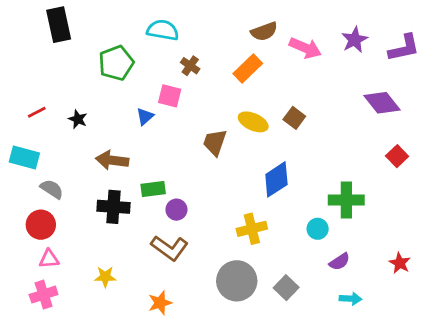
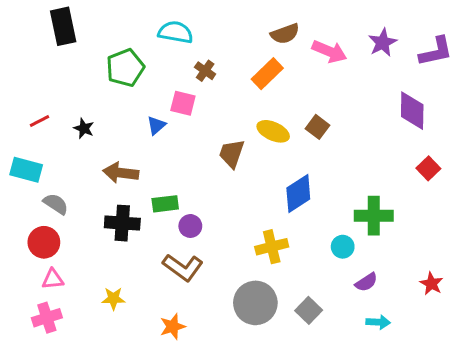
purple diamond: (382, 103) -> (412, 111), turned 39

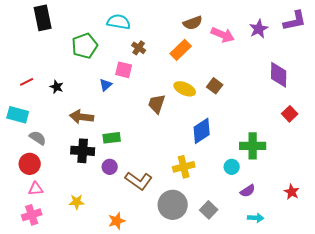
purple L-shape: (436, 51) -> (295, 21), moved
purple circle: (190, 226) -> (110, 167), moved
brown L-shape: (183, 267) -> (139, 181), moved

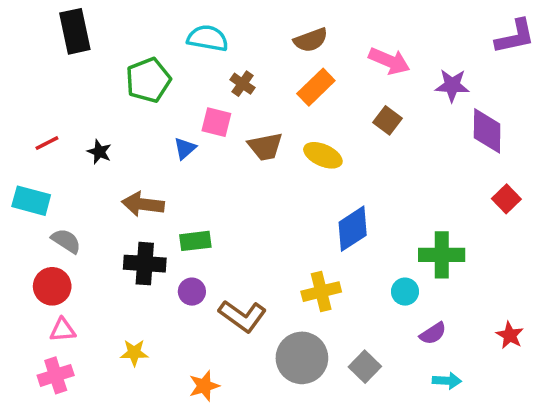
brown semicircle: (193, 23) -> (311, 40), moved
purple star: (259, 29) -> (452, 85), moved, turned 30
brown square: (215, 86) -> (388, 120), moved
brown trapezoid: (157, 104) -> (265, 147), moved, turned -120

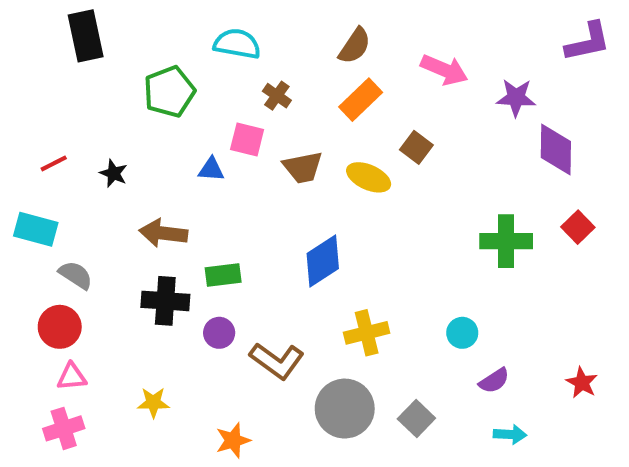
brown semicircle: (311, 40) -> (355, 46), turned -36
brown square: (388, 120) -> (416, 147), moved
blue triangle: (185, 148) -> (211, 169), turned 45
blue diamond: (353, 229) -> (323, 261), moved
green cross: (442, 255) -> (506, 241), moved

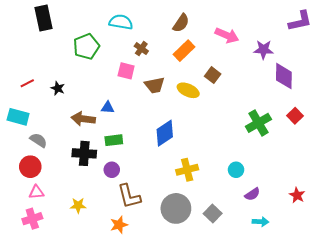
blue triangle: (211, 169) -> (108, 108), moved
green cross: (506, 241) -> (258, 123), turned -30
brown L-shape: (277, 361) -> (129, 196), moved, turned 40

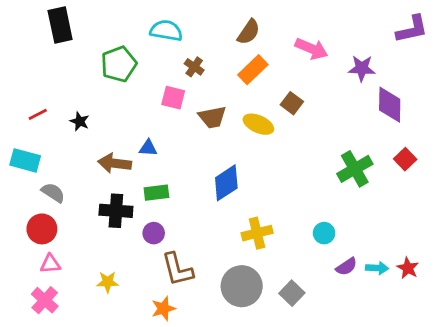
pink cross: (32, 219) -> (45, 300), turned -30
cyan arrow: (260, 222) -> (377, 268), moved

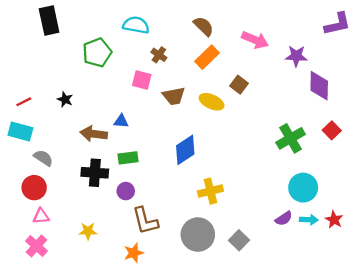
brown semicircle: (249, 32) -> (204, 26), turned -80
red line: (38, 114) -> (24, 102), moved
cyan circle: (324, 233) -> (303, 188), moved, size x1.6

